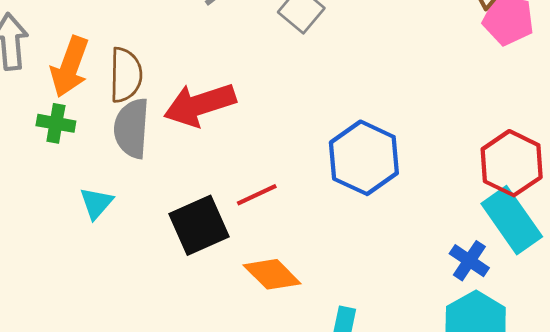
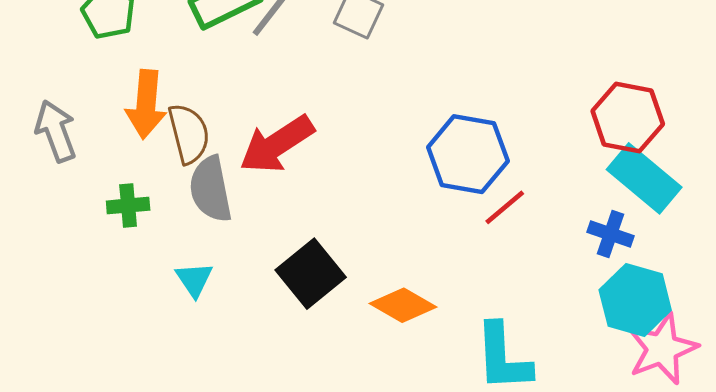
orange arrow: (70, 67) -> (146, 104), moved
red line: (257, 195) -> (505, 207), moved

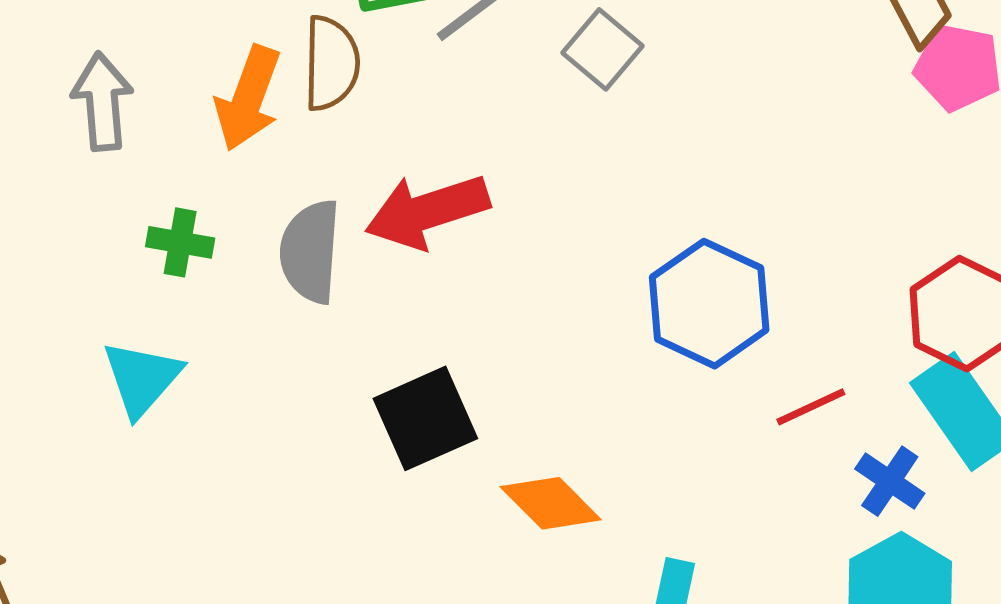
brown semicircle: (189, 134) -> (331, 63), moved
red line: (505, 207) -> (811, 407), moved
cyan triangle: (194, 279) -> (142, 378), moved, size x1.4

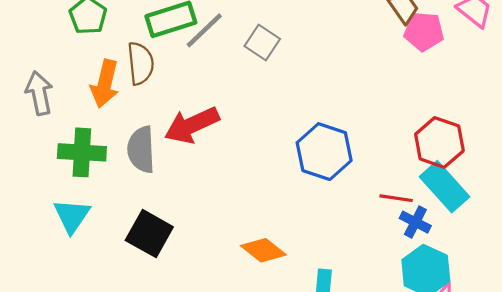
green cross: (180, 242) -> (82, 152), size x1.6
red line: (811, 407) -> (396, 198), moved, turned 40
black square: (425, 418) -> (149, 234), moved, turned -30

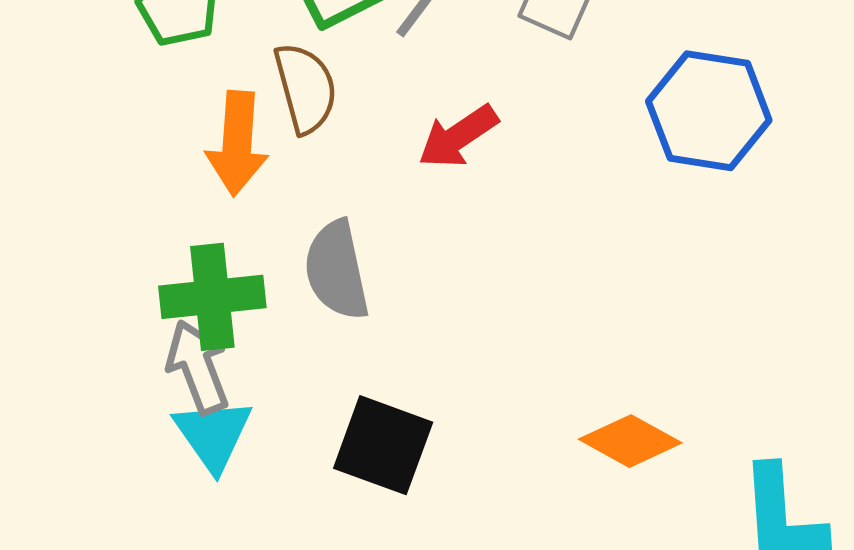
gray arrow: (39, 93) -> (198, 367), moved
red arrow: (192, 125) -> (458, 136), moved, size x0.7
blue hexagon: (324, 152) -> (709, 111), moved

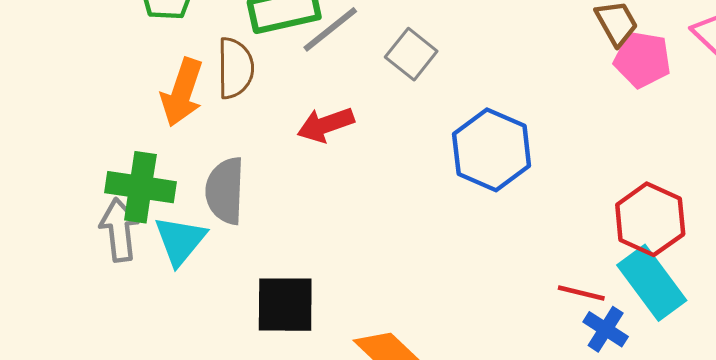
cyan triangle: (213, 435) -> (180, 240), moved
black square: (383, 445) -> (285, 305), moved, turned -34

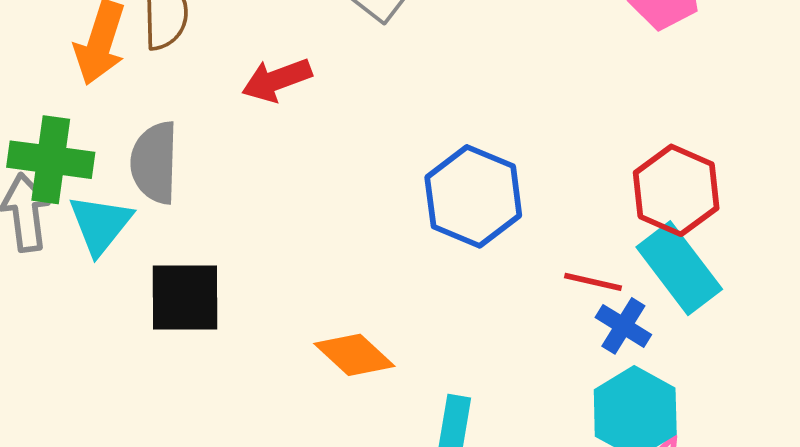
blue hexagon: (492, 150) -> (473, 196), moved
black square: (285, 305) -> (185, 297), moved

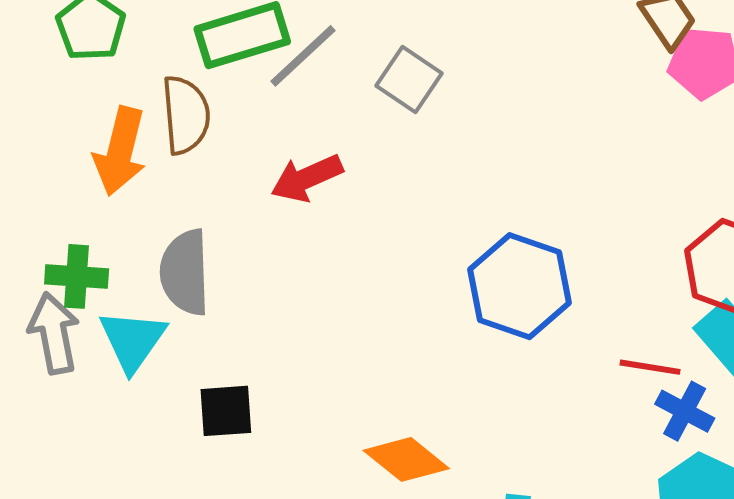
green cross: (51, 160) -> (77, 276), size x0.7
black square: (185, 297) -> (226, 411), size x0.7

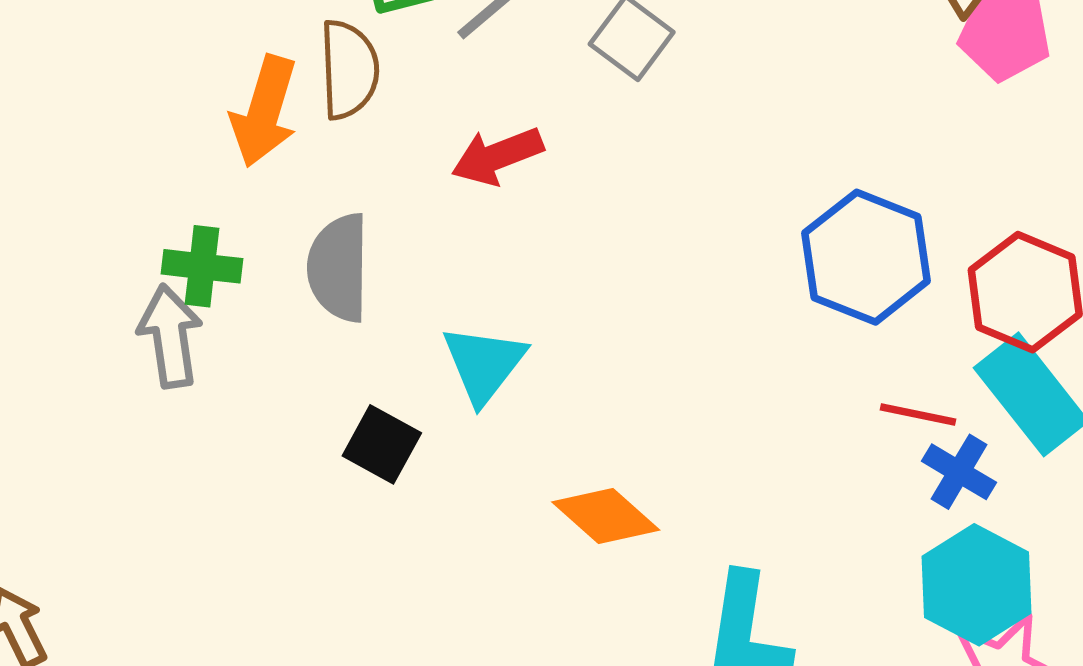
blue hexagon: (520, 286) -> (866, 257), moved
cyan triangle: (133, 340) -> (484, 364), moved
black square: (226, 411) -> (382, 444), turned 30

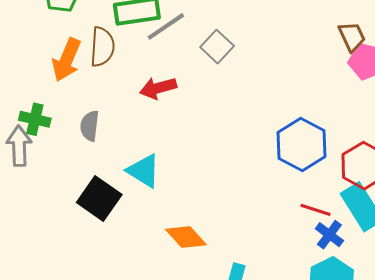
gray semicircle: (339, 268) -> (90, 126), size x0.7
cyan triangle: (484, 364) -> (144, 171), turned -42
black square: (382, 444) -> (99, 199), size x1.4

